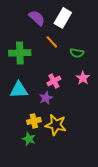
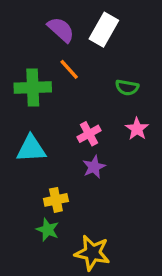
orange line: (52, 42) -> (69, 69), moved
purple star: (46, 98) -> (94, 167), moved
yellow star: (56, 125) -> (92, 253), moved

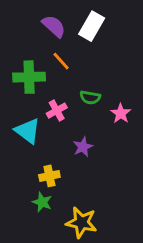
green semicircle: (127, 87) -> (90, 97), moved
pink cross: (89, 134) -> (57, 111), moved
cyan triangle: (31, 149) -> (28, 131), turned 40

